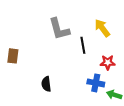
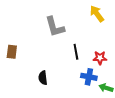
yellow arrow: (102, 28) -> (97, 14), moved
black line: (83, 45) -> (76, 52), moved

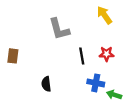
red star: (100, 58) -> (107, 54), moved

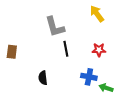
black line: (82, 56) -> (66, 49), moved

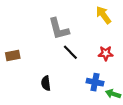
black line: (66, 49) -> (70, 52), turned -35
brown rectangle: (12, 52) -> (13, 55), turned 72

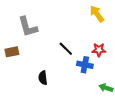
gray L-shape: (59, 29) -> (28, 27), moved
blue cross: (95, 82) -> (85, 65), moved

